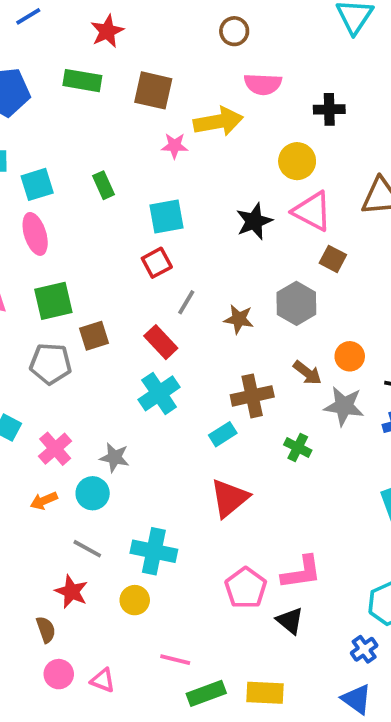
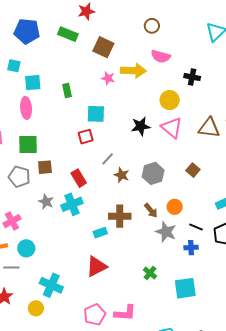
brown square: (333, 259) -> (193, 170), moved
gray line: (186, 302) -> (108, 159), moved
green cross: (298, 447) -> (150, 273), moved
gray star: (115, 457) -> (46, 202), moved
gray line: (87, 549) -> (11, 267), moved, turned -42

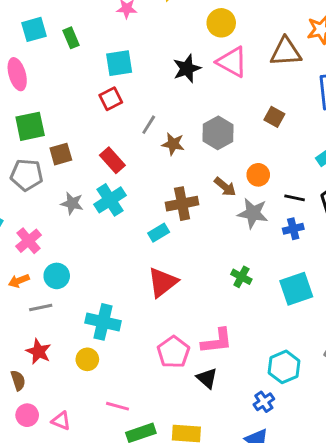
cyan square: (33, 83) -> (34, 29), moved

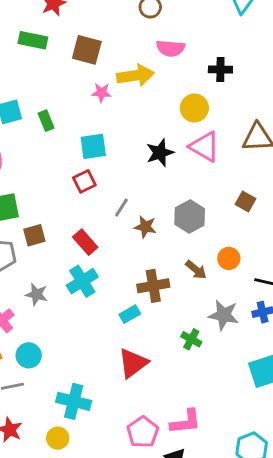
gray star: (72, 203) -> (37, 294), moved
gray star: (253, 213) -> (224, 315), moved
green cross: (241, 277) -> (191, 339), moved

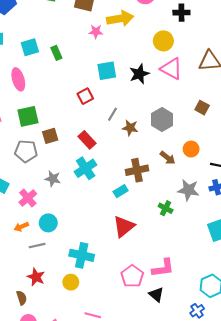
cyan square: (93, 146) -> (107, 71), moved

